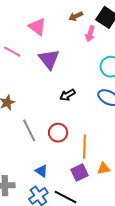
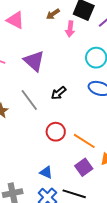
pink triangle: (37, 27) -> (15, 20), moved
gray line: (29, 130) -> (29, 100), moved
orange line: (84, 147) -> (84, 141), turned -50

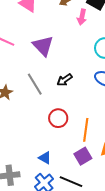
orange line: (84, 141) -> (86, 130), turned 60

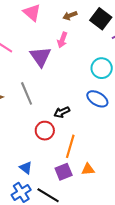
pink arrow: (82, 17) -> (62, 40), moved
black arrow: (65, 80) -> (62, 112), moved

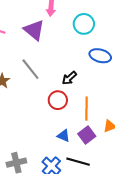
cyan circle: (102, 68) -> (84, 24), moved
blue triangle: (26, 168) -> (64, 136), moved

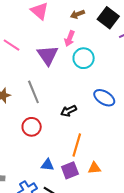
cyan circle: (84, 24) -> (84, 58), moved
red circle: (58, 100) -> (32, 127), moved
blue triangle: (64, 136) -> (47, 165), turned -32

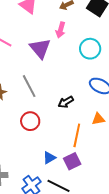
cyan circle: (84, 58) -> (90, 49), moved
blue triangle: (47, 165) -> (49, 158), turned -32
orange triangle: (94, 168) -> (98, 119), moved

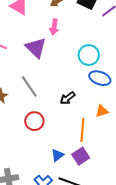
cyan circle: (90, 49) -> (89, 55), moved

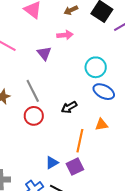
pink arrow: (54, 27) -> (65, 35), turned -112
purple triangle: (36, 48) -> (44, 53), size x0.7
red circle: (34, 121) -> (34, 116), moved

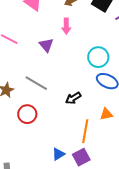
pink arrow: (65, 35) -> (66, 26), turned 98
gray line: (33, 91) -> (36, 83), turned -30
red circle: (34, 116) -> (27, 114), moved

